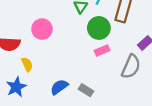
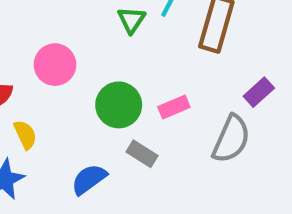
green circle: (99, 28) -> (119, 105), moved
gray rectangle: (86, 90) -> (142, 154), moved

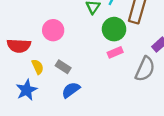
green circle: (119, 105) -> (114, 29), moved
gray rectangle: (142, 154) -> (63, 67), moved

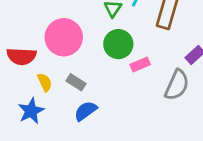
green circle: (114, 29) -> (118, 44), moved
pink circle: (53, 30) -> (64, 37), size x1.4

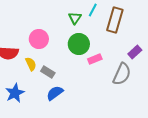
pink circle: (64, 37) -> (39, 39), size x0.7
yellow semicircle: (45, 82) -> (31, 64), moved

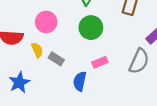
pink rectangle: (95, 59) -> (100, 62), moved
blue semicircle: (55, 93) -> (80, 81), moved, turned -42

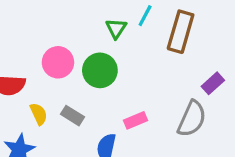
green circle: (91, 28) -> (100, 70), moved
yellow semicircle: (37, 50) -> (39, 114), moved

